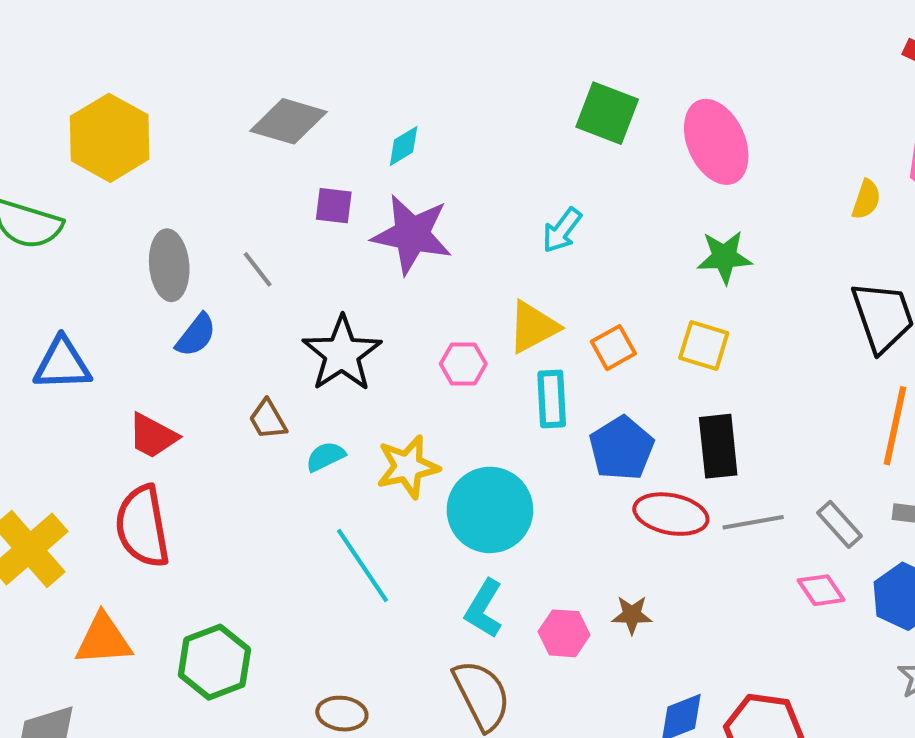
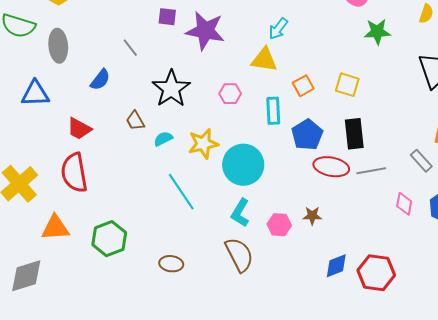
green star: (724, 257) -> (377, 32), moved
gray ellipse: (169, 265) -> (58, 46), moved
yellow triangle: (533, 327) -> (264, 60), moved, turned 36
gray rectangle: (840, 524) -> (421, 161), moved
pink diamond: (821, 590) -> (404, 204), turned 45

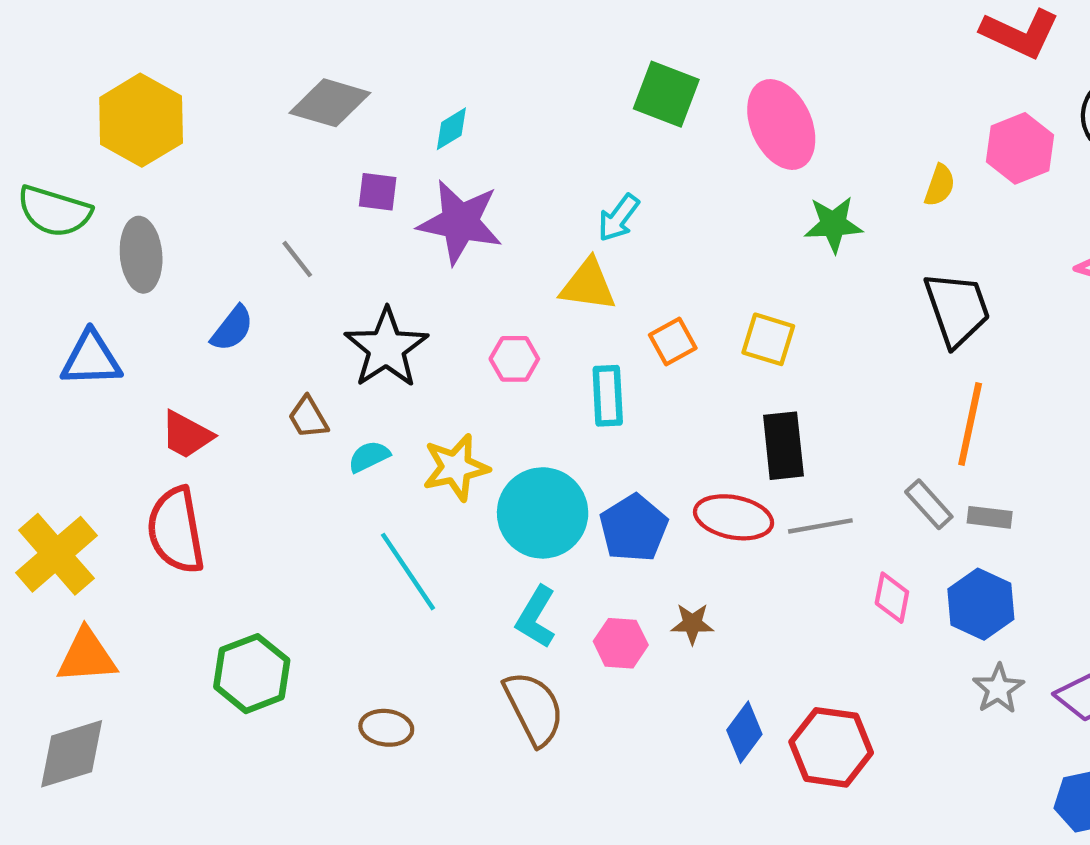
blue pentagon: (307, 135) -> (634, 528), moved
orange triangle: (55, 228) -> (87, 656), moved
blue diamond: (336, 266) -> (744, 732), turned -32

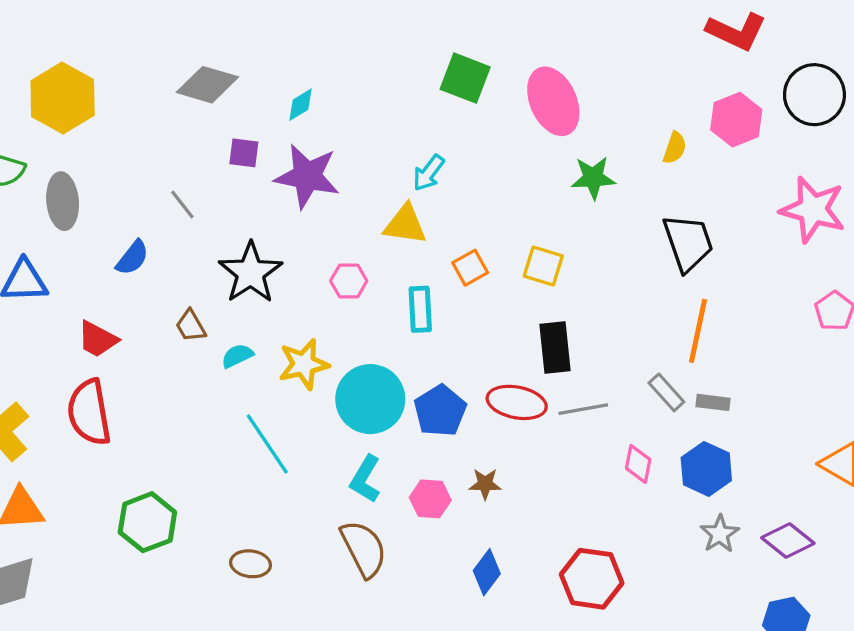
blue diamond: (744, 732) -> (487, 572), moved

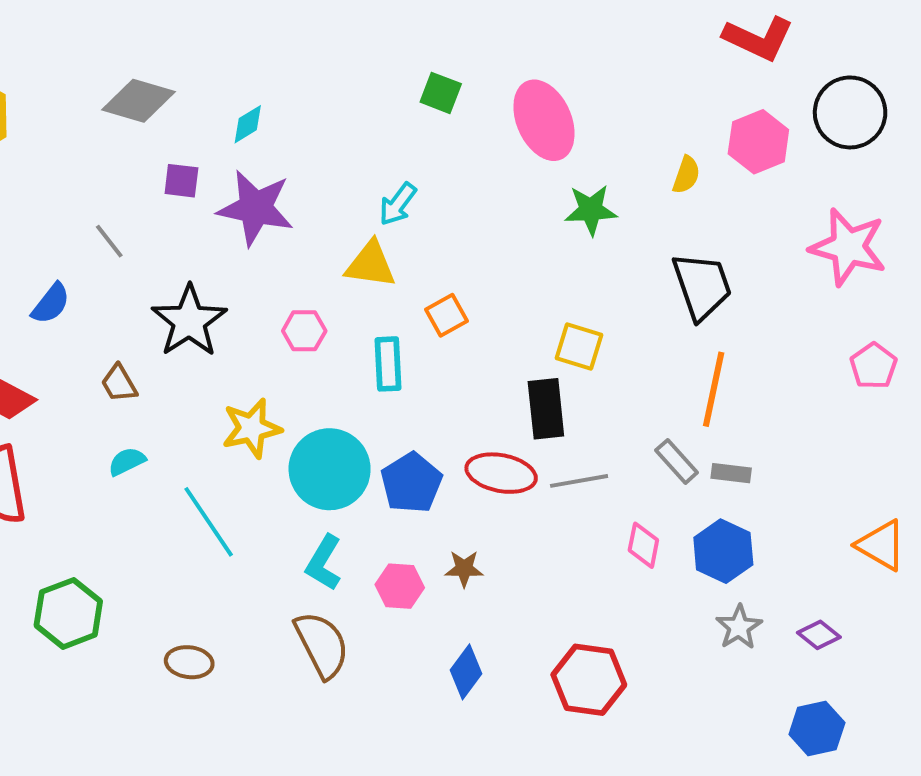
green square: (465, 78) -> (441, 93), size x0.7
yellow square: (543, 266) -> (579, 346), moved
cyan semicircle: (237, 356) -> (127, 461), moved
purple diamond: (788, 540) -> (819, 635), size x0.7

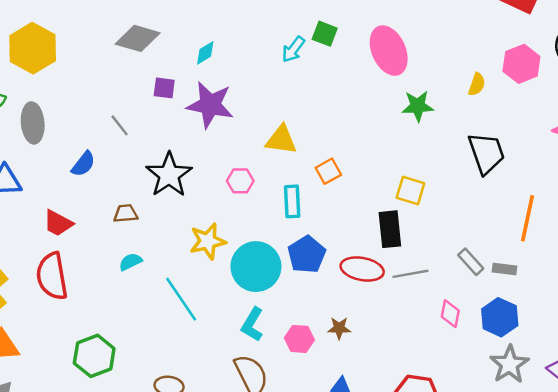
cyan arrow: (398, 204) -> (293, 49), moved
brown trapezoid: (119, 383) -> (126, 213), turned 115
orange line: (714, 389) -> (527, 218), moved
blue pentagon: (411, 483) -> (307, 254), moved
gray star: (739, 627) -> (509, 364), size x1.4

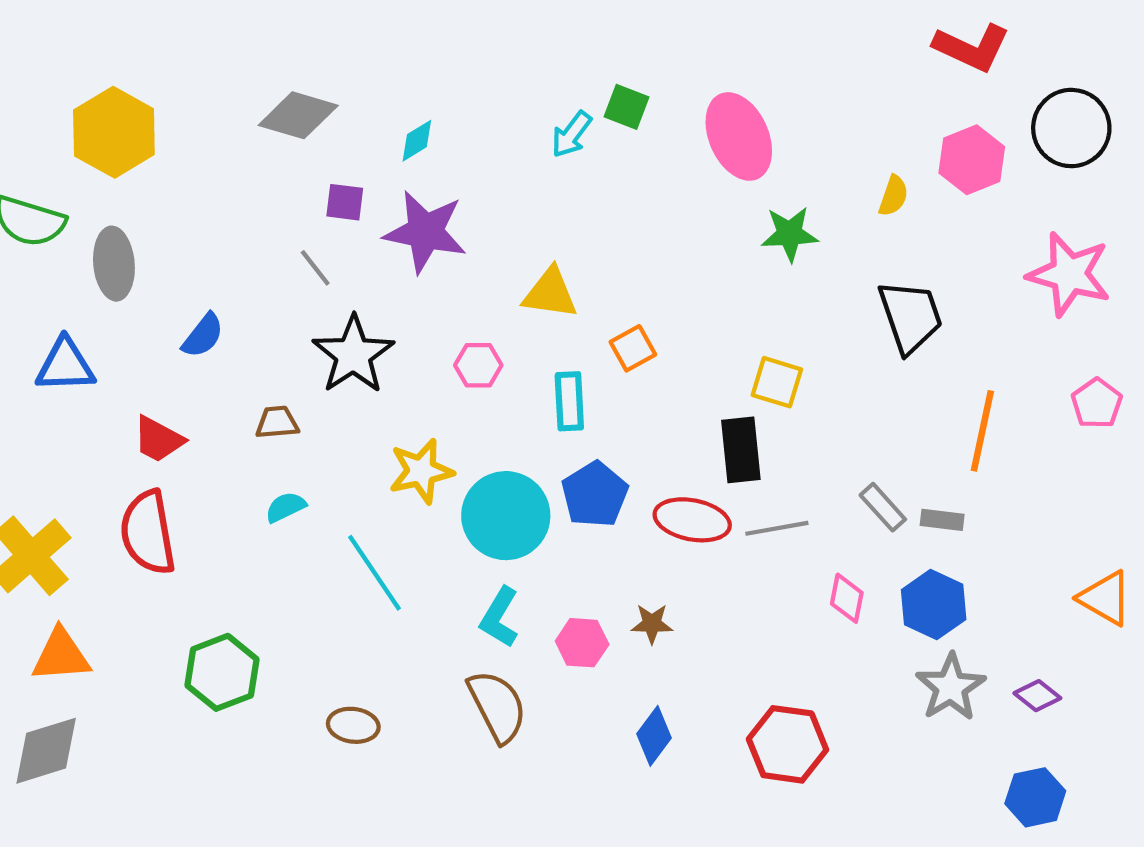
gray line: (120, 125) -> (315, 268), moved

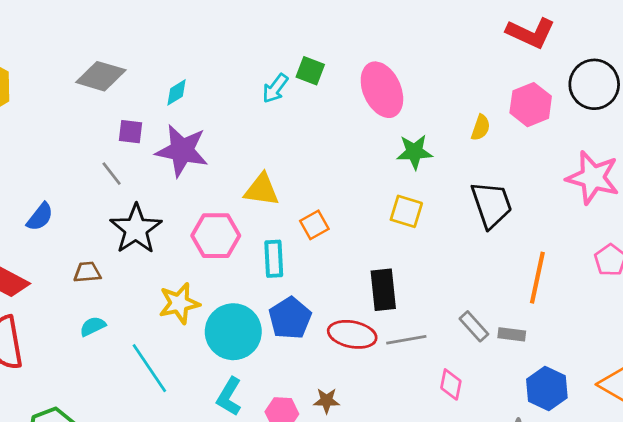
pink hexagon: (478, 365) -> (216, 236), size x1.6
yellow square: (777, 382) -> (406, 211), moved
blue hexagon: (934, 605) -> (547, 388), moved

